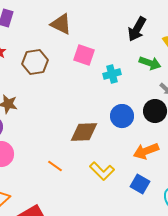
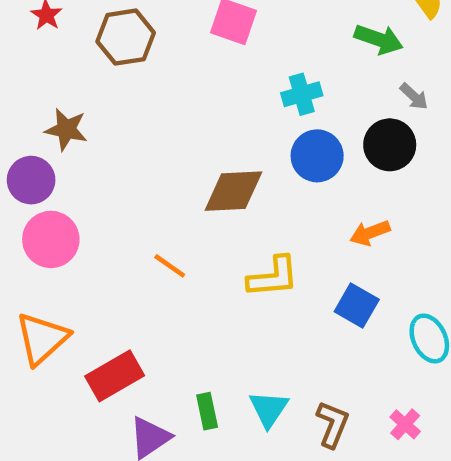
cyan cross: (112, 74) -> (302, 94), moved
orange arrow: (146, 151) -> (370, 233), size x0.7
yellow L-shape: (102, 171) -> (273, 277), turned -50

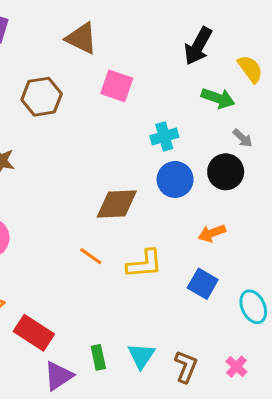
orange line: (170, 266) -> (91, 256), moved
red rectangle: (115, 376) -> (34, 333), turned 63

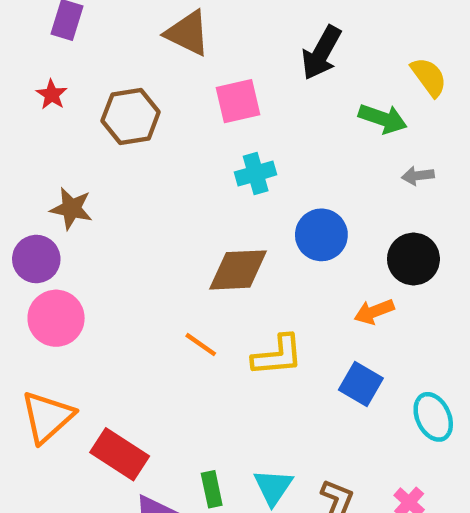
black arrow: (198, 46) -> (321, 53), moved
pink square: (117, 86) -> (238, 101), turned -32
cyan cross: (164, 137) -> (256, 173), moved
gray arrow: (243, 138) -> (418, 176), turned 130
black circle: (226, 172) -> (413, 259), moved

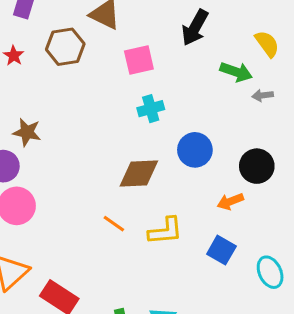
brown hexagon: (131, 116) -> (65, 47), moved
gray arrow: (418, 176) -> (263, 95), moved

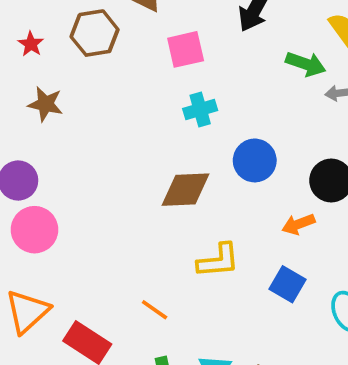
brown star: (27, 132) -> (45, 104), moved
orange line: (114, 224) -> (155, 310), moved

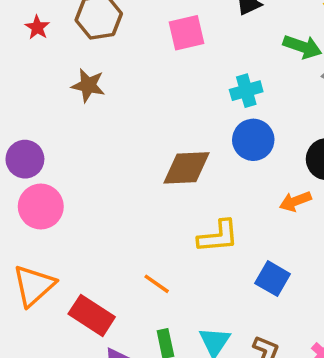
brown star: (45, 104) -> (88, 85), moved
cyan cross: (200, 110) -> (246, 91), moved
blue square: (287, 284) -> (273, 279), moved

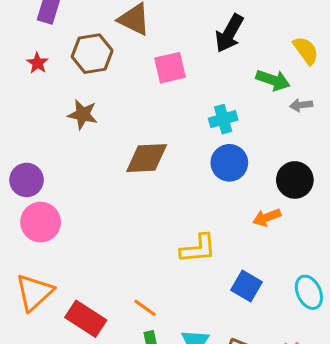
brown diamond: (187, 168) -> (147, 158), moved
orange line: (157, 284) -> (145, 308), moved

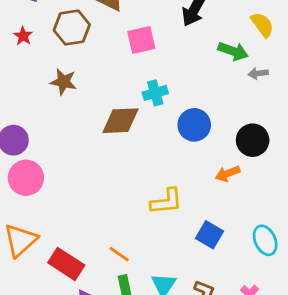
cyan cross: (223, 119) -> (155, 93), moved

